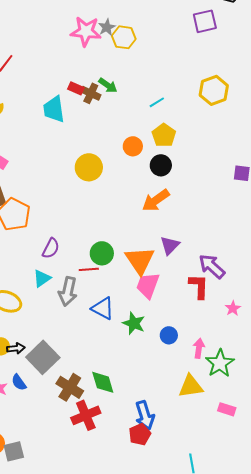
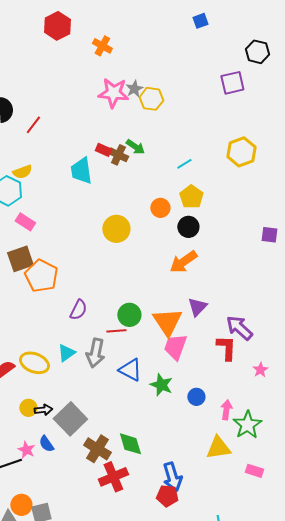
cyan triangle: (42, 278) -> (66, 353), moved
red pentagon: (140, 434) -> (167, 496), turned 30

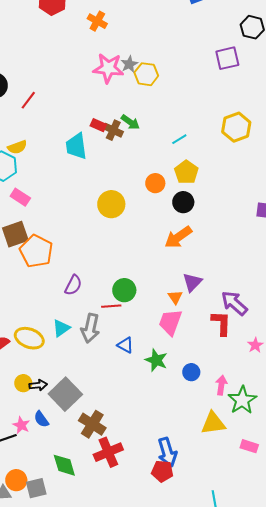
orange triangle: (167, 322) -> (175, 297), moved, size x0.5
blue triangle: (130, 370) -> (125, 345), size x0.7
green diamond: (130, 444) -> (64, 465), moved

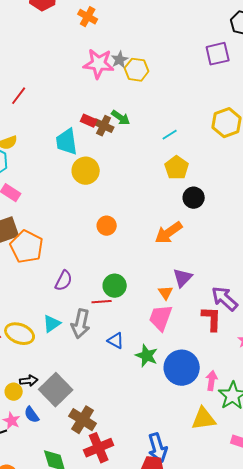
orange circle: (155, 183) -> (107, 226), moved
black circle: (183, 202) -> (194, 198), moved
yellow circle: (111, 204) -> (86, 171), moved
blue circle: (191, 372) -> (182, 368), size x2.0
yellow circle: (23, 383) -> (14, 392), moved

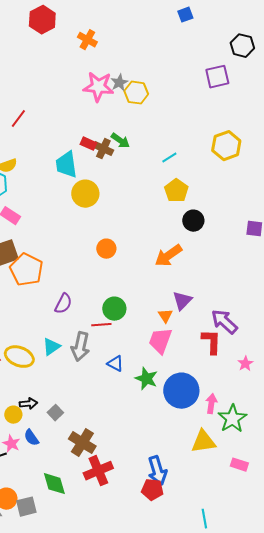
gray square: (56, 390) -> (55, 413), size x0.5

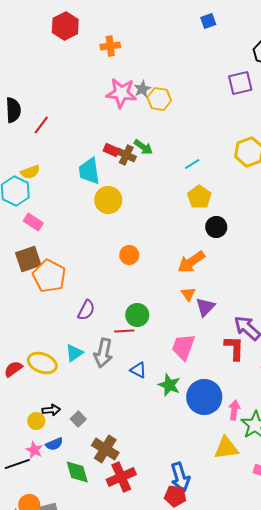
orange cross: (87, 40) -> (110, 46), turned -36
orange triangle: (165, 316) -> (188, 294), moved
blue semicircle: (31, 438) -> (54, 444), turned -78
green diamond: (54, 484) -> (77, 472), moved

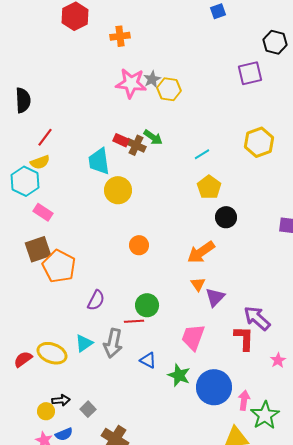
red line: (41, 125) -> (45, 137), moved

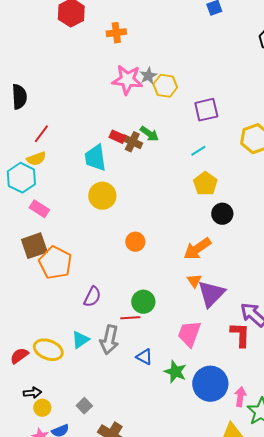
purple square: (250, 73) -> (206, 110), moved
yellow circle: (118, 190) -> (102, 196), moved
purple triangle: (215, 297) -> (211, 294), size x1.4
black arrow: (61, 400) -> (32, 393), moved

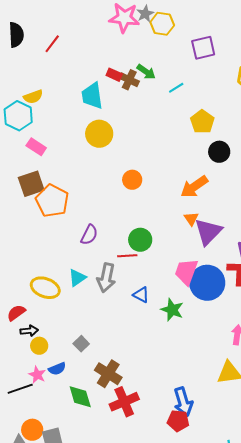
red line: (41, 134) -> (52, 44), moved
cyan line: (198, 151) -> (176, 88), moved
red semicircle: (19, 356) -> (16, 313), moved
blue circle: (210, 384) -> (207, 283), moved

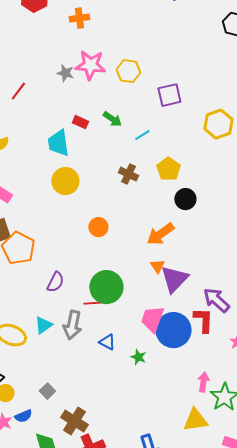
gray star: (145, 14) -> (65, 73), moved, turned -30
brown cross: (129, 80) -> (128, 174), moved
green circle: (140, 240) -> (106, 287), size x1.4
green star: (172, 310) -> (138, 357), size x0.7

